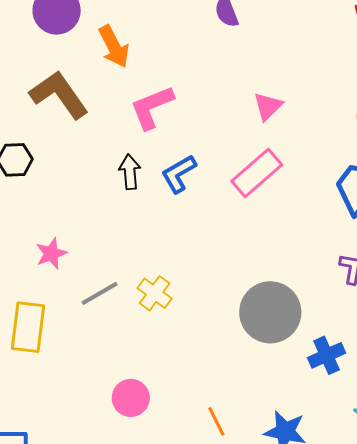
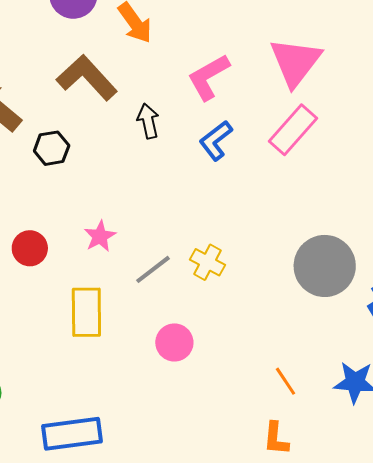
pink triangle: (268, 106) -> (295, 62), size x1.8
pink L-shape: (152, 107) -> (209, 77), moved
black arrow: (130, 172) -> (148, 121), moved
pink circle: (131, 398) -> (174, 342), moved

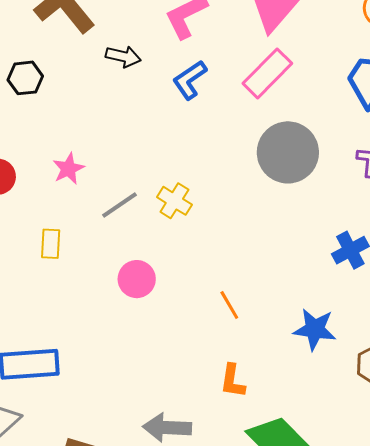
black arrow: (148, 121) -> (123, 56), turned 112
gray circle: (325, 266) -> (288, 152), moved
yellow rectangle: (86, 312) -> (51, 244), size x0.6
orange line: (285, 381) -> (229, 305), moved

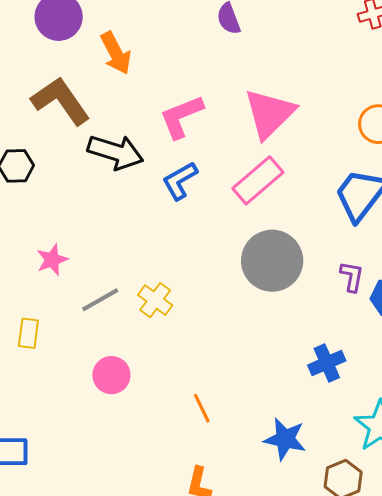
black arrow: (123, 56) -> (116, 152), size x1.6

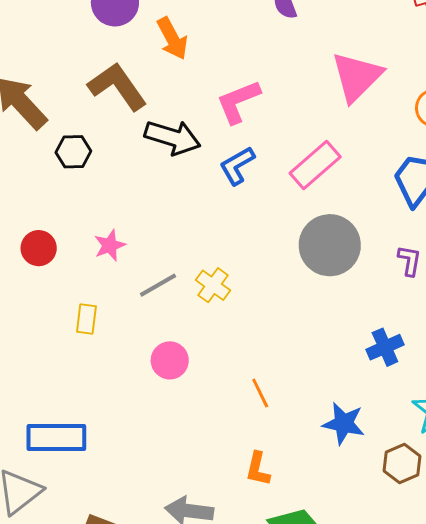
pink triangle: (269, 114) -> (357, 77), moved

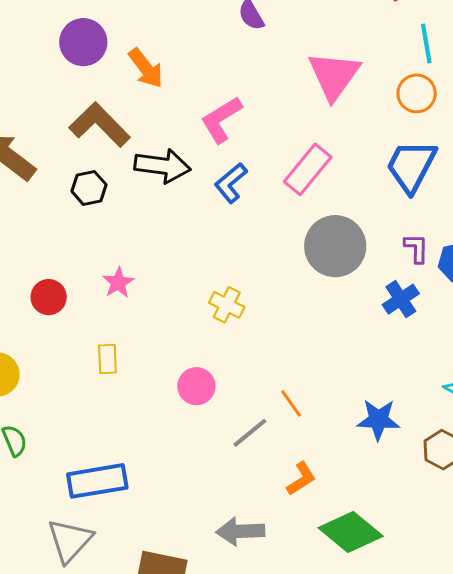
black hexagon: (73, 152) -> (89, 188), moved
gray line: (158, 285) -> (250, 433), moved
blue cross: (385, 347) -> (401, 299), moved
orange L-shape: (258, 469) -> (301, 479), turned -126

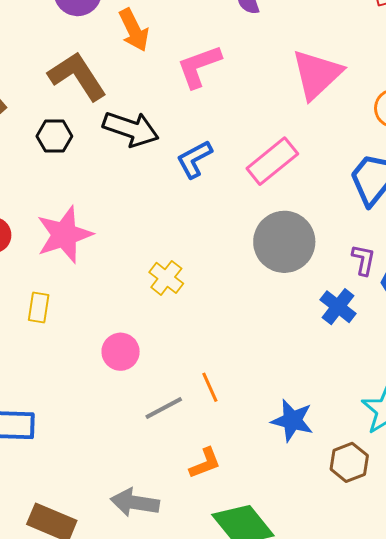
pink L-shape: (221, 120) -> (199, 66), moved
pink star: (118, 283) -> (64, 235), size x1.8
blue cross: (401, 299) -> (338, 307), turned -30

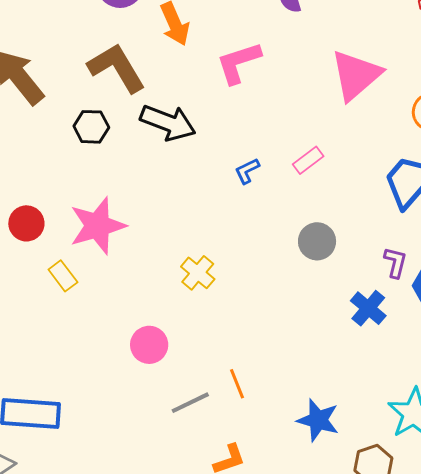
blue L-shape: (194, 159) -> (247, 171), moved, size x0.7
pink rectangle: (272, 161) -> (308, 160), size x0.6
gray circle: (284, 242) -> (317, 241), size x0.6
yellow rectangle: (39, 307) -> (63, 276), moved, turned -48

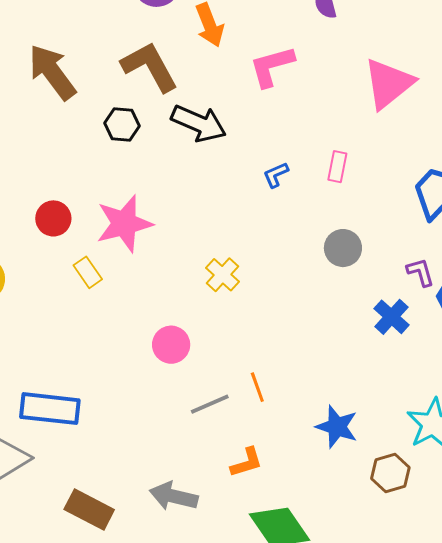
pink rectangle: (308, 160) -> (337, 167), turned -44
purple L-shape: (395, 262) -> (420, 272), turned -32

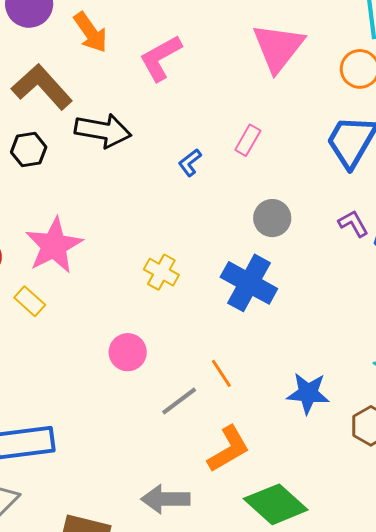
pink rectangle: (337, 167) -> (248, 140), turned 32
blue cross: (392, 317) -> (249, 283), moved, size x1.5
orange L-shape: (247, 462) -> (229, 449), size x1.4

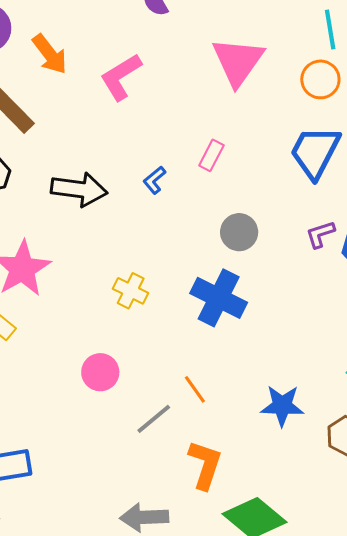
black arrow: (103, 131) -> (79, 189), moved
purple L-shape: (353, 223) -> (320, 234), turned -76
orange L-shape: (229, 449) -> (205, 465), turned -39

